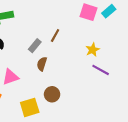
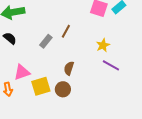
brown semicircle: (42, 64) -> (69, 68), moved
yellow square: (30, 107) -> (41, 86), moved

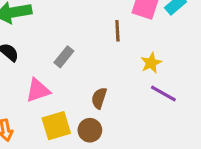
brown line: (66, 31) -> (117, 31), moved, turned -32
pink triangle: (22, 72) -> (38, 90), moved

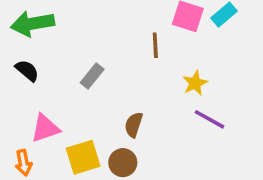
pink triangle: (38, 90) -> (45, 128), moved

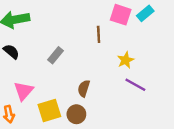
pink triangle: (45, 128) -> (24, 91), turned -30

